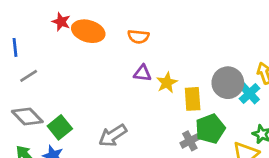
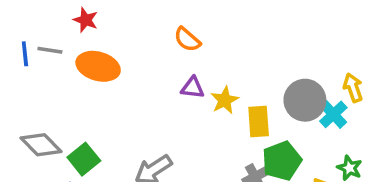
orange ellipse: (88, 31) -> (98, 66), moved
orange semicircle: (138, 37) -> (187, 40), turned 35
gray line: (29, 76) -> (50, 50), moved, turned 42

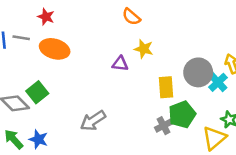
orange semicircle: (187, 40) -> (131, 17), moved
yellow star: (225, 100) -> (144, 49), moved, turned -30
green square: (84, 159) -> (37, 92), moved

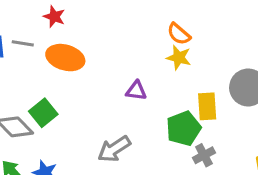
orange semicircle: (131, 17) -> (179, 34), moved
purple triangle: (120, 64) -> (136, 91), moved
green pentagon: (182, 115) -> (183, 128), moved

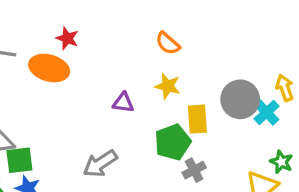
red star: (54, 17) -> (67, 38), moved
yellow star: (179, 58) -> (168, 86), moved
green square: (43, 113) -> (19, 160), moved, turned 32

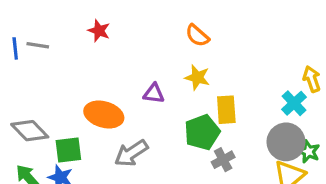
orange ellipse: (49, 68) -> (104, 115), moved
gray circle: (240, 99) -> (286, 142), moved
green square: (19, 160) -> (68, 150), moved

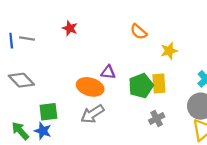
yellow star: (197, 77) -> (169, 51), moved, turned -30
orange ellipse: (104, 115) -> (90, 87), moved
gray diamond: (30, 131) -> (21, 80), moved
green pentagon: (202, 132) -> (141, 86), moved

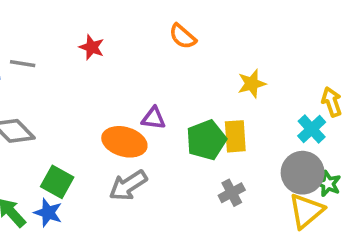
orange semicircle: (139, 32) -> (183, 36), moved
green square: (48, 112) -> (57, 182), turned 36

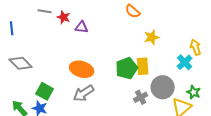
orange semicircle: (183, 36) -> (133, 11), moved
gray line: (23, 64) -> (45, 11), moved
purple triangle: (153, 118) -> (82, 27), moved
gray circle: (303, 173) -> (163, 87), moved

